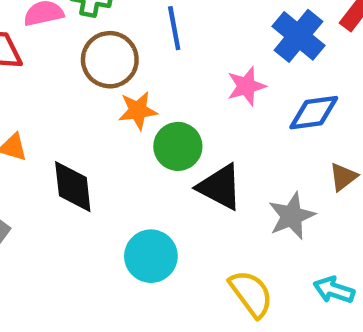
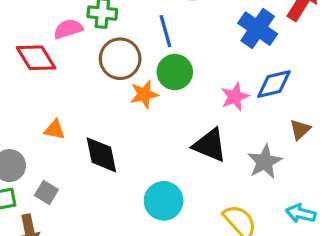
pink star: (246, 86) -> (235, 97), moved
green circle: (178, 146) -> (175, 72), moved

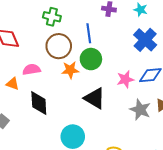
pink semicircle: (68, 29) -> (31, 70), moved
black triangle: (210, 145) -> (95, 98), moved
gray star: (265, 162) -> (140, 110), moved, turned -30

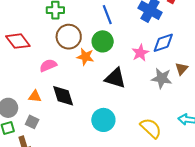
blue line: (89, 33) -> (107, 15), moved
orange star: (70, 70) -> (85, 57), turned 30
orange triangle: (13, 84) -> (35, 96), moved

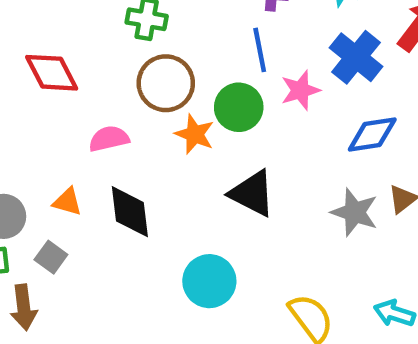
pink star: (140, 53) -> (300, 90), moved

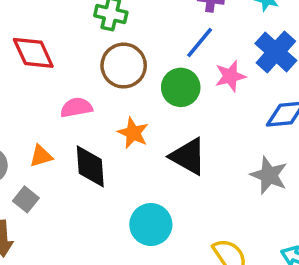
blue line: (260, 50) -> (200, 43), turned 48
orange star: (195, 134) -> (133, 133), moved
orange triangle: (67, 202) -> (41, 156), turned -35

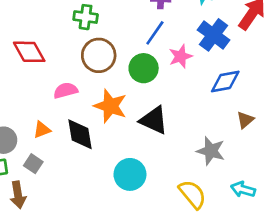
orange star: (133, 133) -> (110, 106), size x1.4
gray star: (269, 175) -> (211, 151), moved

